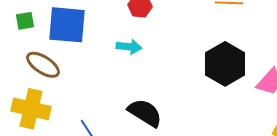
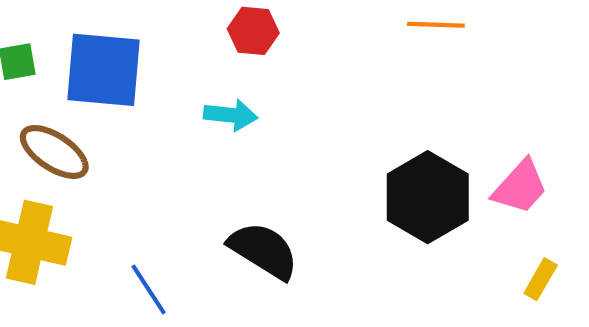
black hexagon: (225, 64) -> (428, 197), moved

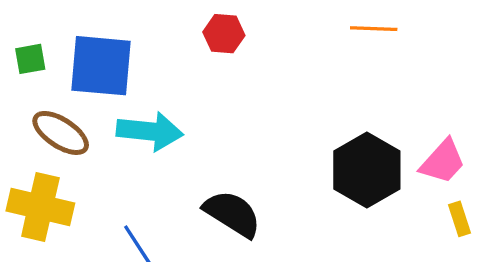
cyan arrow: (231, 115) -> (150, 131), moved, size x1.5
yellow rectangle: (541, 279) -> (460, 219), moved, turned -48

